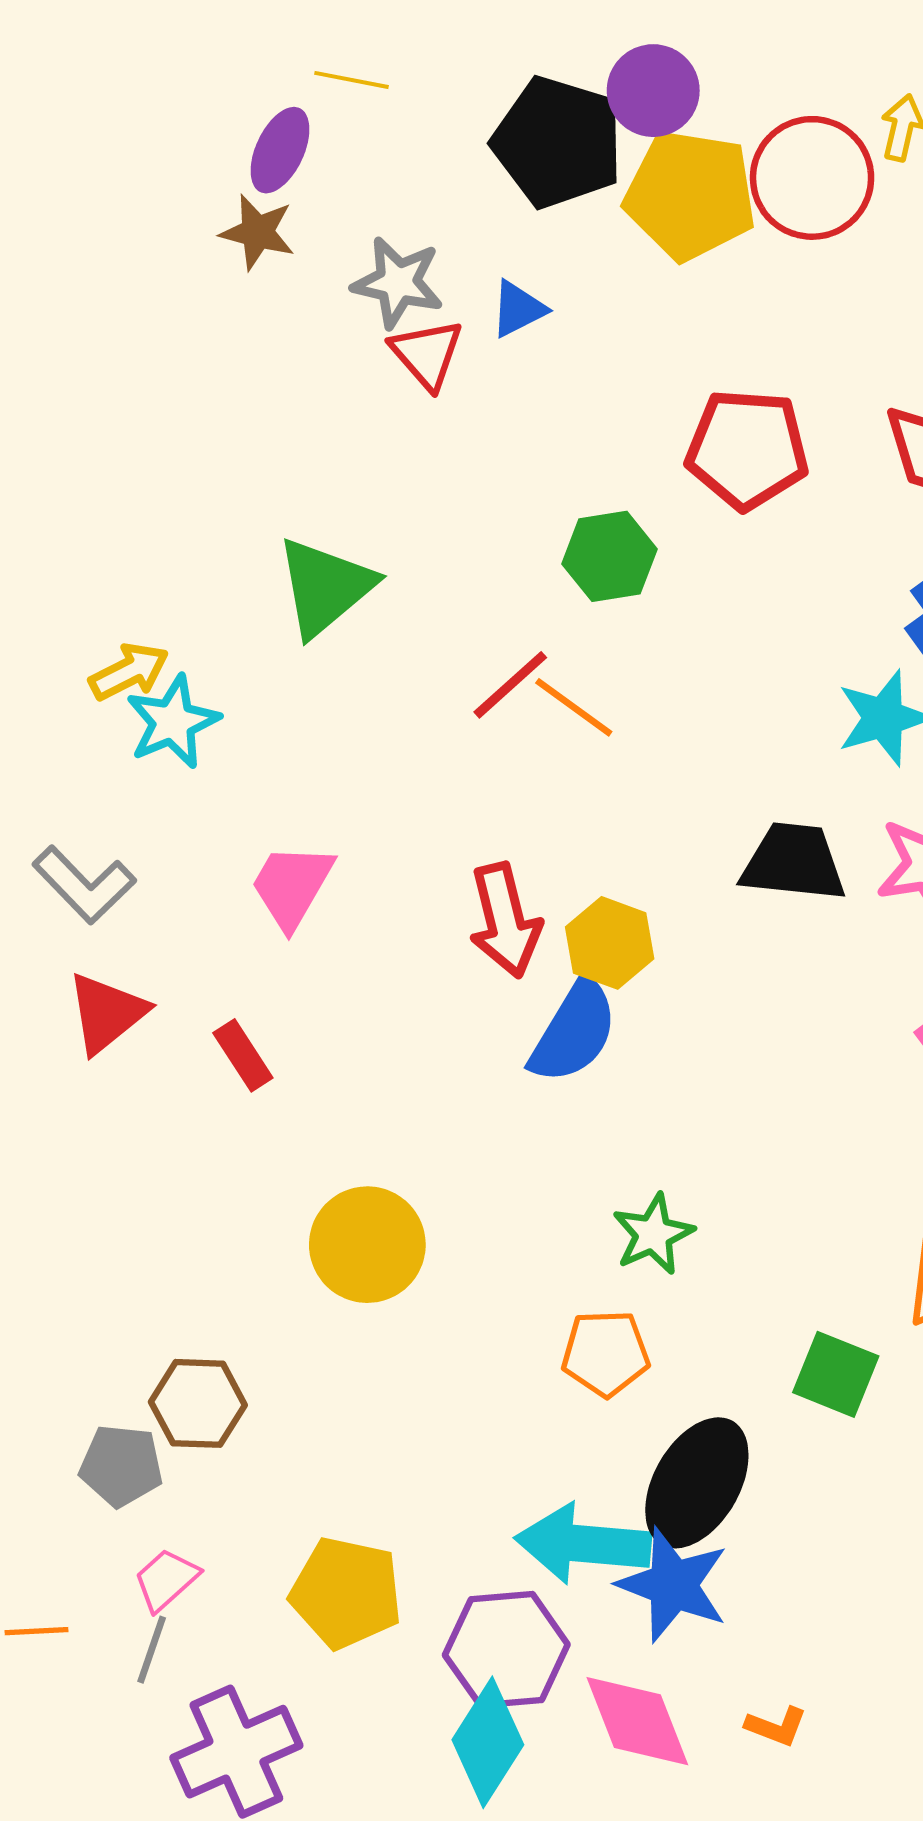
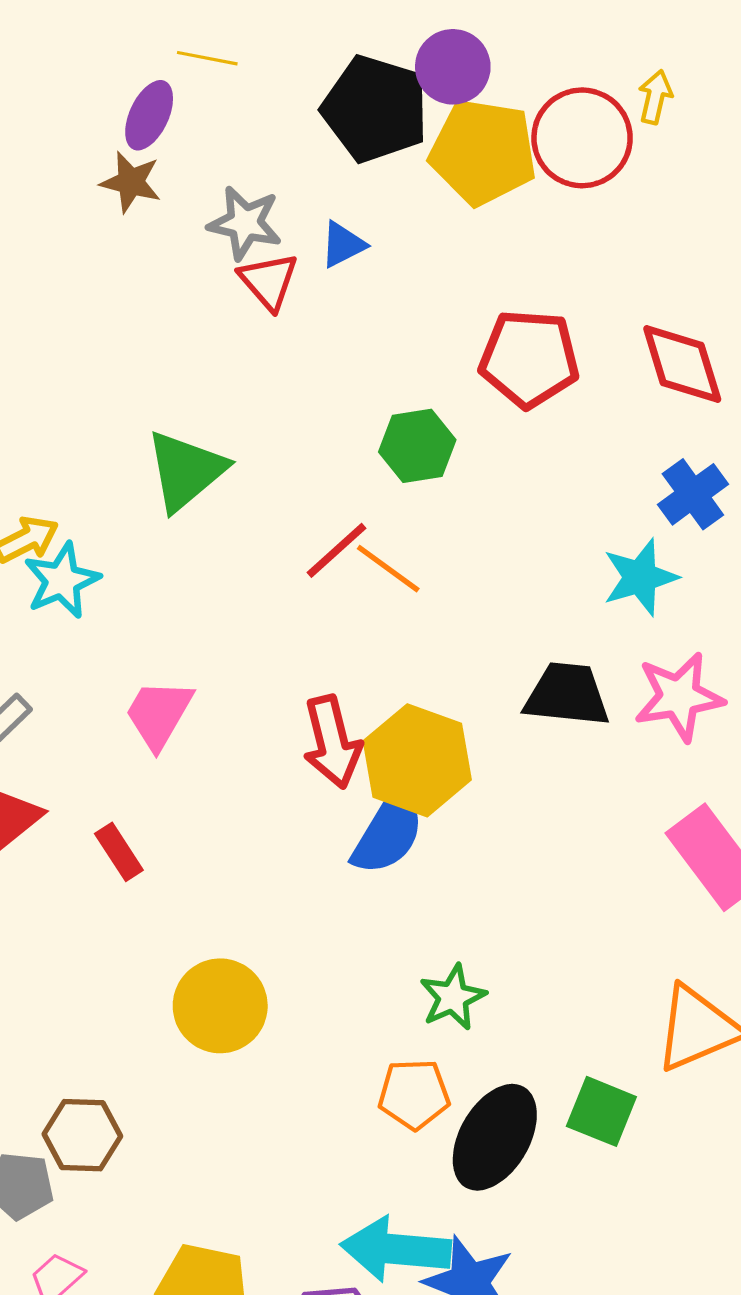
yellow hexagon: (610, 943) -> (417, 760), size x1.5
black ellipse: (697, 1483) -> (495, 1137), moved

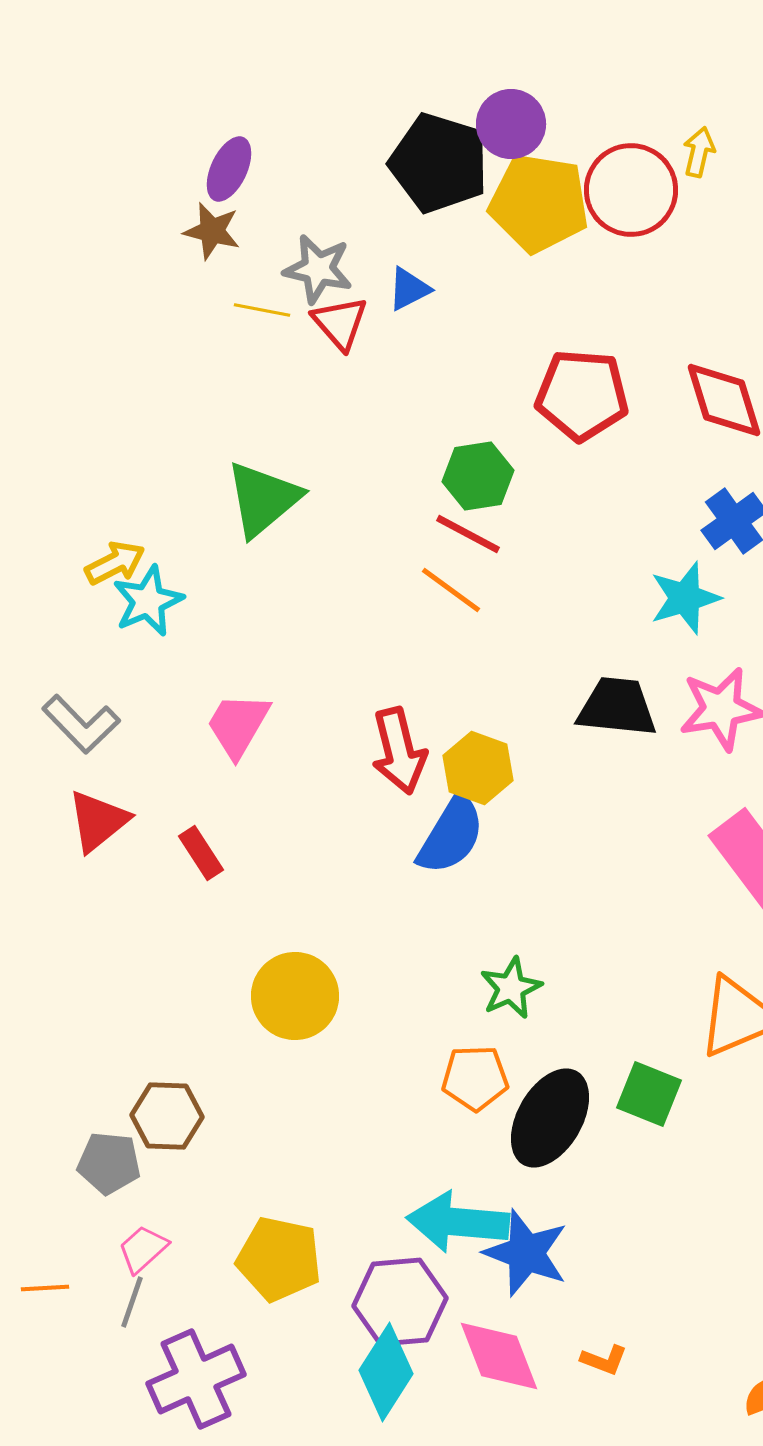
yellow line: (207, 58) -> (262, 310), moved
red line: (336, 550) -> (468, 534), moved, turned 70
yellow hexagon: (417, 760) -> (478, 768), size x0.7

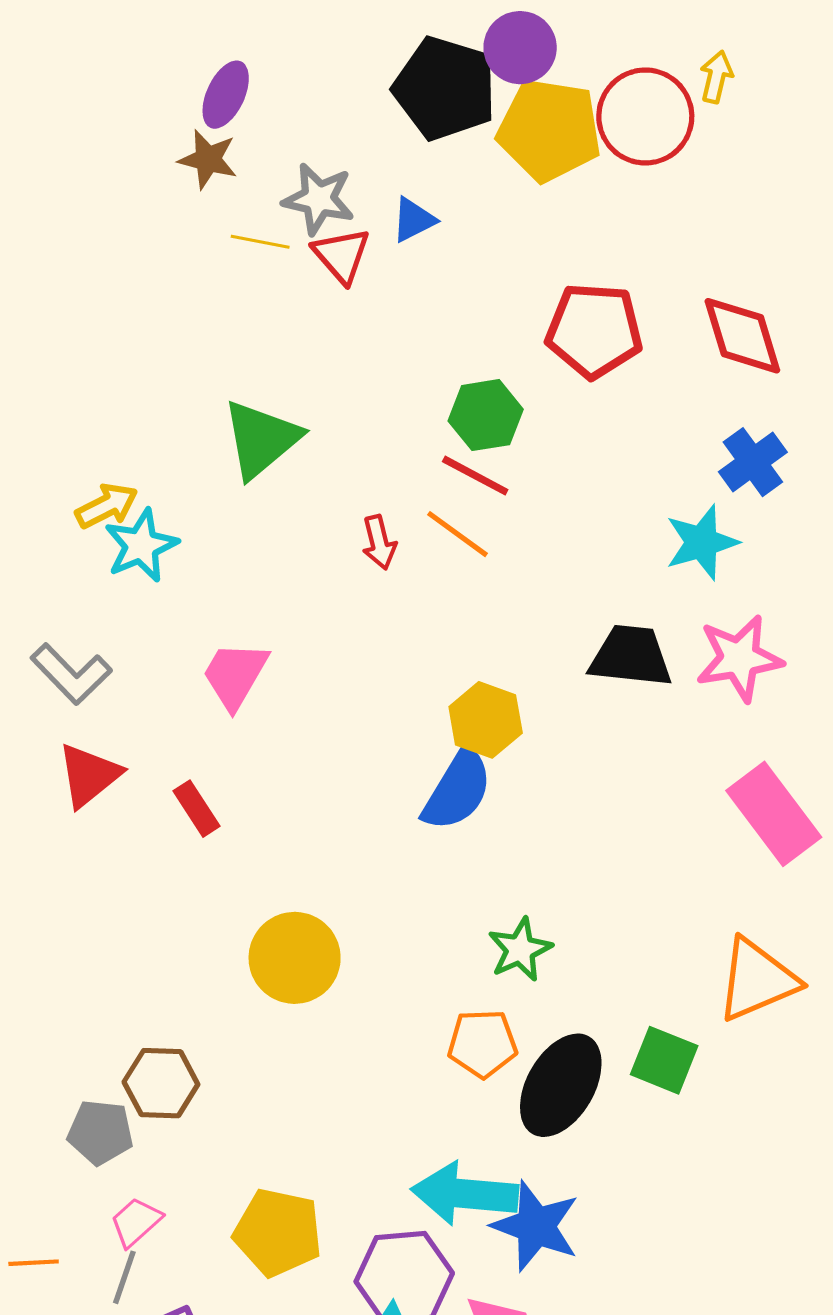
red arrow: (399, 751) -> (379, 542), moved, size x0.6

